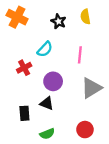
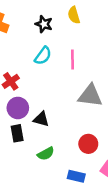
cyan semicircle: (45, 49) -> (43, 56), moved
purple circle: (53, 81) -> (18, 108), moved
gray triangle: (91, 88) -> (90, 96), turned 45

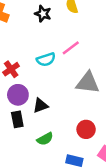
cyan semicircle: (43, 56) -> (46, 60), moved, turned 36
pink line: (73, 59) -> (71, 48), turned 54
black triangle: (41, 119) -> (41, 106), turned -35

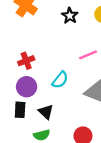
cyan semicircle: (46, 60) -> (60, 80), moved, turned -48
black triangle: (41, 106) -> (46, 112), moved, turned 49

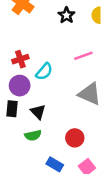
cyan semicircle: (60, 80) -> (44, 72), moved

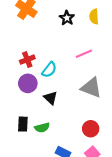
black rectangle: (12, 109) -> (23, 124), moved
black triangle: (38, 112) -> (51, 98), moved
red circle: (75, 138) -> (91, 129), moved

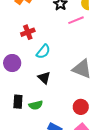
pink line: (84, 54) -> (76, 20), moved
red cross: (27, 60) -> (28, 32), moved
purple circle: (28, 83) -> (12, 63), moved

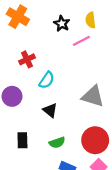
green semicircle: (36, 105) -> (57, 143), moved
red circle: (81, 107) -> (95, 140), size x1.5

